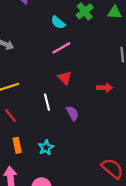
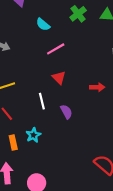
cyan semicircle: (58, 22) -> (43, 24), moved
cyan star: (46, 148) -> (33, 135), moved

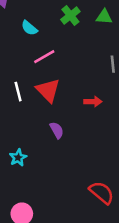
red triangle: (59, 78) -> (48, 90), size x1.5
white line: (42, 101) -> (18, 92), moved

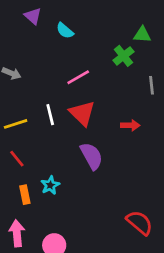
green cross: (70, 16) -> (124, 56), moved
cyan semicircle: (29, 28) -> (65, 31), moved
purple semicircle: (57, 130) -> (92, 156), size x1.5

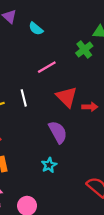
red triangle: (82, 113) -> (67, 97), moved
cyan star: (50, 185) -> (49, 165), moved

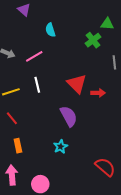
cyan semicircle: (36, 29) -> (50, 30), moved, turned 32
pink line: (47, 67) -> (34, 56), moved

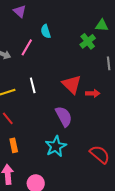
pink line: (34, 56) -> (27, 47), moved, turned -30
cyan star: (61, 147) -> (56, 146), size x1.5
red semicircle: (105, 167) -> (100, 154), moved

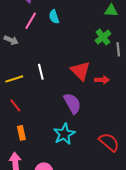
green cross: (88, 41) -> (103, 37), moved
pink line: (27, 47) -> (31, 21), moved

